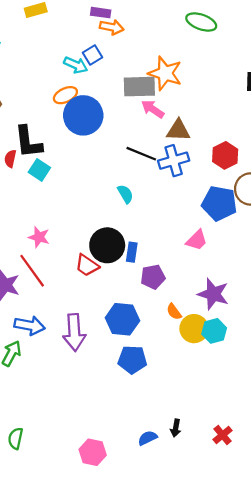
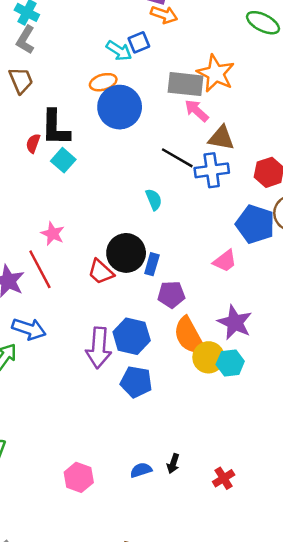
orange semicircle: (174, 312) -> (189, 336), size x2.0
purple arrow: (74, 332) -> (99, 348), moved

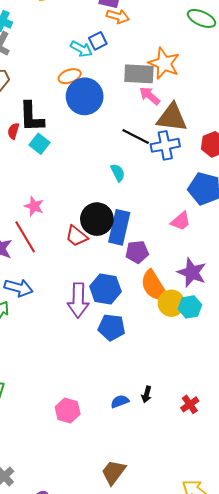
brown triangle: (221, 138) -> (172, 118), size x1.4
blue rectangle: (152, 264) -> (119, 227), size x1.8

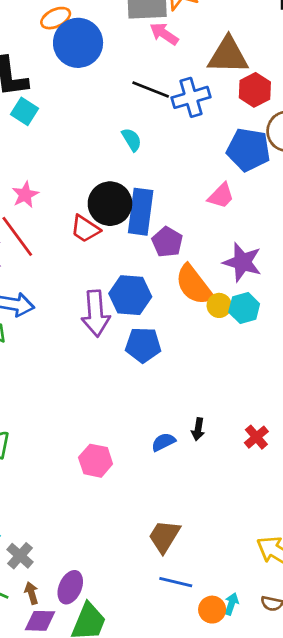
brown triangle: (172, 118) -> (228, 55), moved
pink star: (34, 206) -> (25, 195), turned 30
purple pentagon: (137, 252) -> (167, 242), turned -30
yellow circle: (171, 303) -> (219, 305), size x0.7

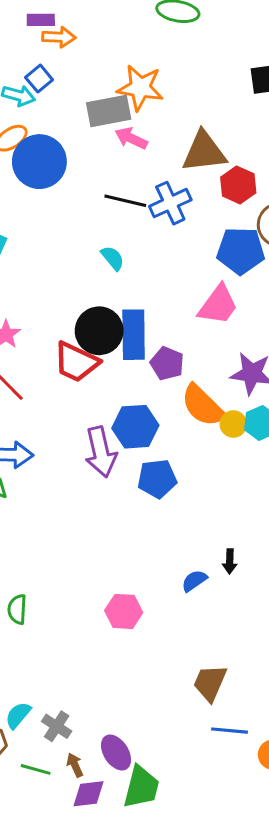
pink trapezoid: (221, 196) -> (218, 305), size x1.4
red trapezoid: (85, 229) -> (76, 362), size x1.4
purple ellipse: (70, 587) -> (116, 753), turned -48

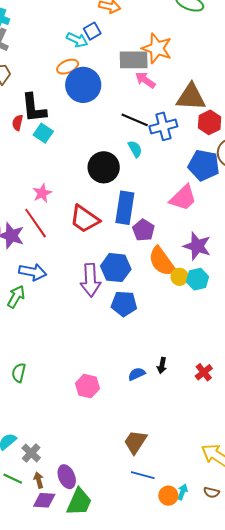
cyan semicircle: (113, 258) -> (135, 149), moved
black circle: (99, 331) -> (104, 167), moved

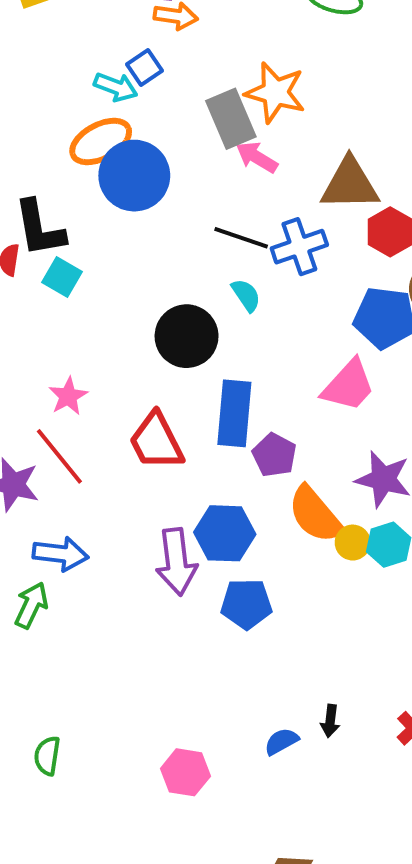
gray rectangle: (134, 60) -> (231, 119), turned 72
orange ellipse: (68, 67) -> (101, 142), size x1.4
red trapezoid: (85, 219) -> (156, 441), turned 32

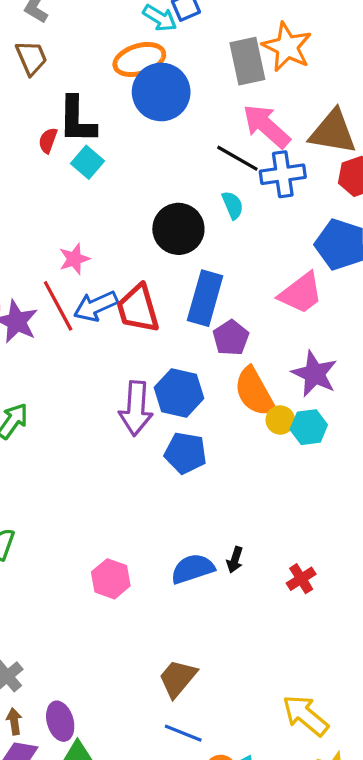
pink arrow: (257, 157) -> (266, 126), moved, size x1.5
blue arrow: (61, 554) -> (96, 306), moved, turned 138
blue semicircle: (281, 741) -> (193, 569), size x1.5

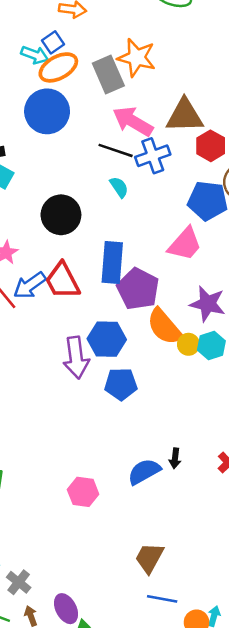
orange ellipse: (139, 59) -> (58, 67), moved
black circle: (178, 229) -> (61, 215), moved
purple pentagon: (231, 338) -> (138, 289), size x1.5

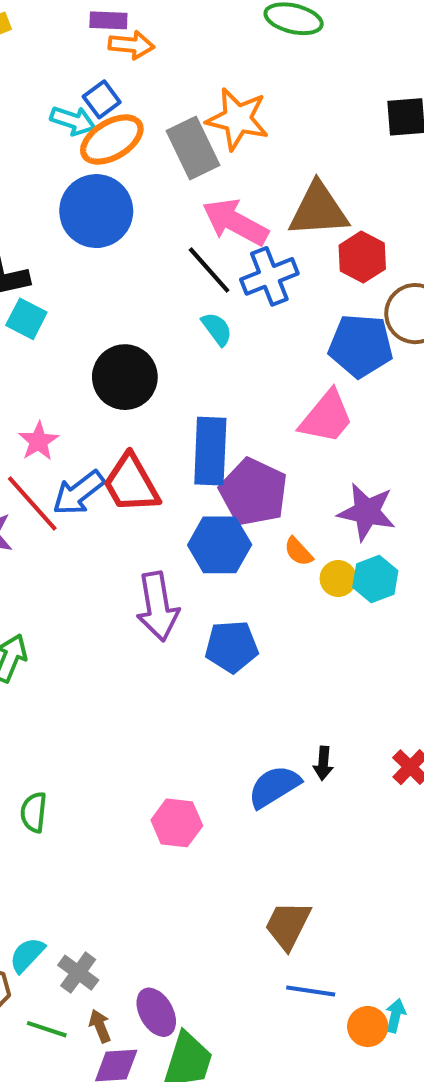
black line: (116, 150) -> (209, 270), turned 32
orange semicircle: (164, 327) -> (298, 552), size x0.5
blue hexagon: (107, 339) -> (220, 545), moved

